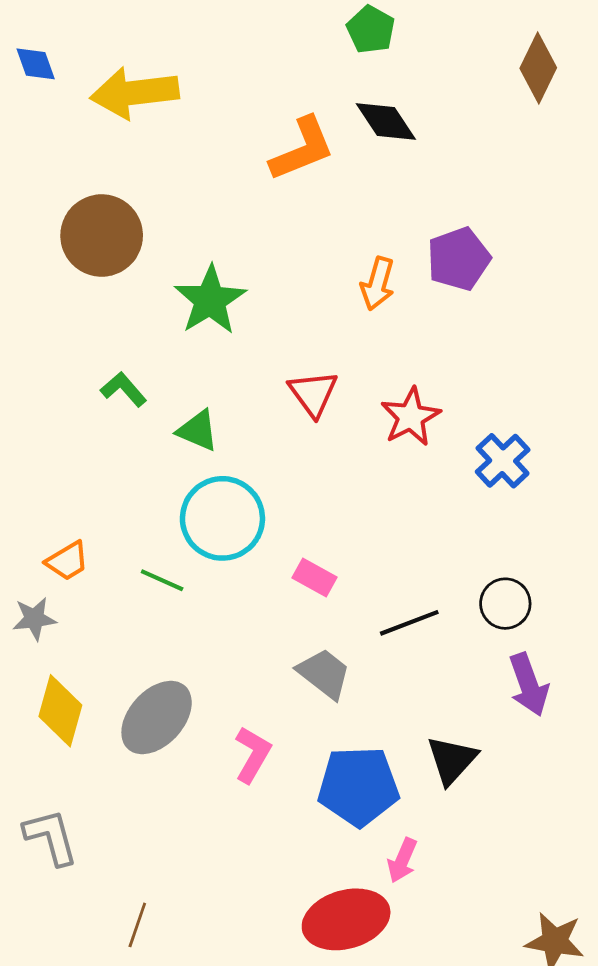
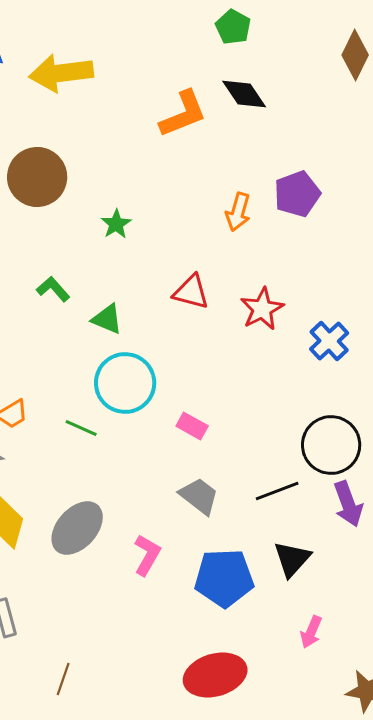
green star: (210, 300) -> (116, 224), size x0.6
red triangle: (313, 393) -> (191, 292), turned -39
black circle: (505, 604) -> (331, 445), size x1.6
black line: (409, 623) -> (277, 491), moved
pink arrow: (402, 860) -> (311, 632), moved

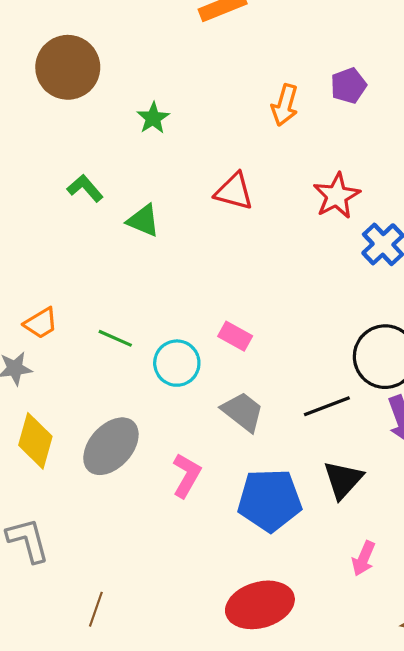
purple pentagon: (297, 194) -> (348, 86), size x0.7
red star: (262, 309) -> (337, 196), moved
cyan circle: (125, 383) -> (177, 363), moved, size x0.7

